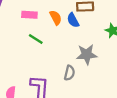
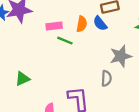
orange semicircle: (56, 18) -> (82, 24), turned 48
green line: (36, 39) -> (65, 41), moved

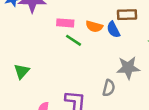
orange semicircle: (82, 24) -> (94, 26), turned 84
green triangle: (22, 79) -> (22, 71), turned -35

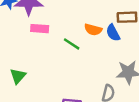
pink rectangle: (65, 23) -> (40, 29), moved

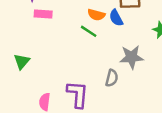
green line: (72, 44) -> (89, 31), moved

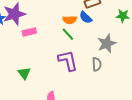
green line: (89, 31) -> (68, 34), turned 32
purple L-shape: (77, 94) -> (68, 61), moved

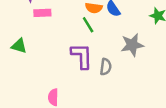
gray semicircle: (97, 64) -> (106, 67), moved
green triangle: (24, 73) -> (19, 46), moved, turned -48

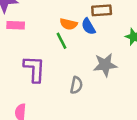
purple L-shape: (82, 56) -> (34, 69), moved

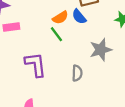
orange semicircle: (69, 24) -> (60, 18), turned -35

